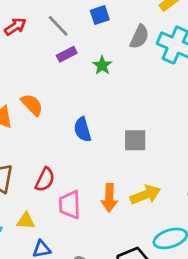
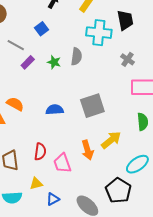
gray semicircle: (139, 37) -> (76, 57), moved
blue semicircle: (82, 130) -> (55, 110), turned 120
gray square: (135, 140) -> (92, 106), size x1.4

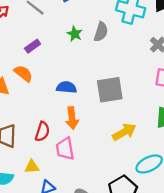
purple rectangle: (28, 62) -> (33, 46), moved
orange arrow: (87, 150) -> (72, 118), moved

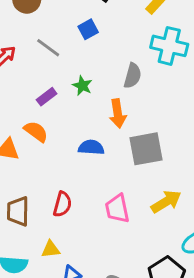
green star: (75, 34) -> (82, 86), moved
orange arrow: (72, 118) -> (118, 114), moved
pink trapezoid: (65, 149) -> (117, 209), moved

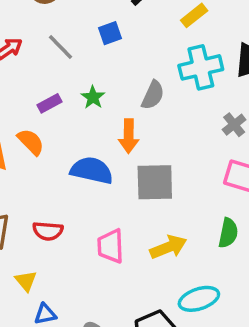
cyan cross: (169, 46) -> (201, 67), turned -36
blue semicircle: (91, 147) -> (92, 170), size x1.4
red semicircle: (62, 204) -> (48, 231), turned 70
yellow triangle: (51, 249) -> (26, 281), turned 48

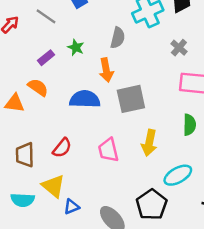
red semicircle: (48, 231) -> (62, 148), turned -45
yellow arrow: (168, 247) -> (149, 143), turned 135
yellow triangle: (26, 281) -> (53, 186), size x1.5

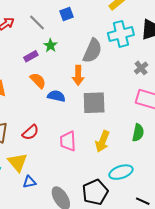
gray semicircle: (118, 38) -> (92, 51), size x1.4
green star: (76, 47) -> (50, 46), moved
orange semicircle: (38, 87) -> (38, 81), moved
blue semicircle: (85, 99) -> (56, 96), size x0.7

